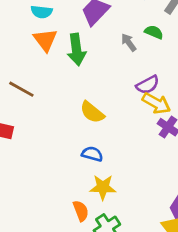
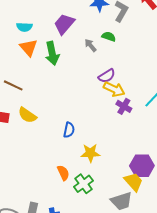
yellow semicircle: (92, 112) -> (27, 115), moved
blue semicircle: (92, 154) -> (69, 130), turned 91
yellow star: (103, 187) -> (90, 153), moved

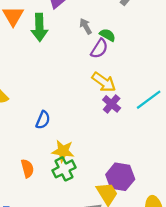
green semicircle: (109, 37) -> (107, 35), moved
purple semicircle: (107, 76) -> (99, 49), moved, turned -36
green cross: (83, 184) -> (64, 169), moved

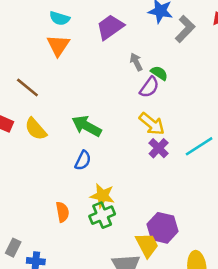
green arrow: (39, 27) -> (87, 126), moved, turned 116

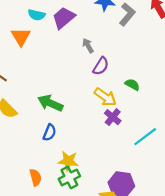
cyan semicircle: (60, 18) -> (37, 15), moved
green semicircle: (159, 73) -> (132, 85), moved
cyan line: (199, 146) -> (145, 137), moved

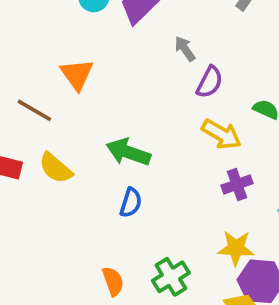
orange triangle: (21, 37) -> (77, 74), moved
purple cross: (113, 117) -> (237, 184), moved, turned 35
yellow star: (68, 161) -> (236, 248), moved

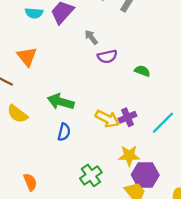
purple semicircle: (210, 82) -> (107, 56), turned 54
yellow arrow: (221, 134) -> (107, 119), moved
orange semicircle: (113, 281) -> (30, 182), moved

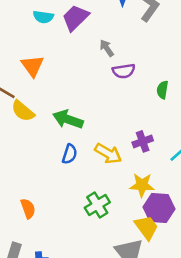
green semicircle: (142, 71) -> (162, 90), turned -105
yellow semicircle: (17, 114) -> (23, 111), moved
yellow arrow: (107, 119) -> (108, 153), moved

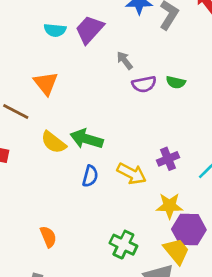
green semicircle: (162, 90) -> (176, 82), moved, turned -84
yellow semicircle: (23, 111) -> (54, 142), moved
green cross: (97, 205) -> (123, 245), moved, turned -30

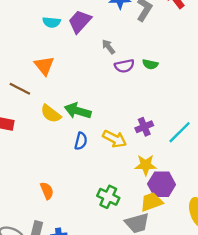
yellow trapezoid: (176, 251) -> (151, 202), turned -70

